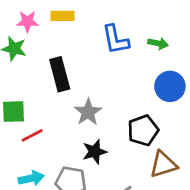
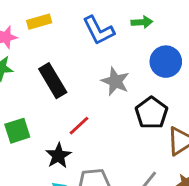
gray star: (88, 112) -> (115, 81), moved
red line: (32, 135) -> (79, 126), moved
black star: (95, 152) -> (58, 156), moved

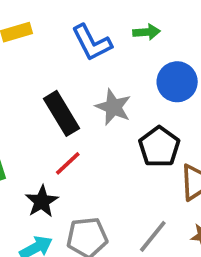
black rectangle: (53, 81) -> (62, 113), moved

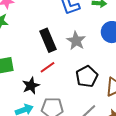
black pentagon: (159, 147) -> (87, 77), moved

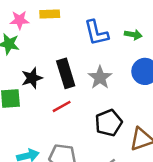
black star: (31, 86) -> (32, 78), moved

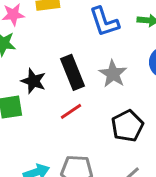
black star: (32, 78) -> (33, 81), turned -30

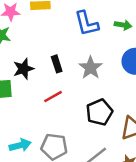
black rectangle: (72, 72) -> (57, 64), size x0.6
black star: (33, 81) -> (23, 69), turned 30

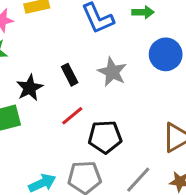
black pentagon: (99, 112) -> (105, 137), moved, turned 30

